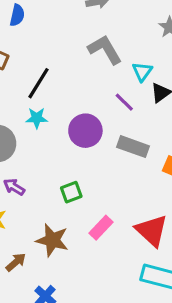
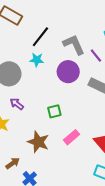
gray L-shape: (105, 50) -> (74, 45), moved
brown arrow: (16, 262) -> (13, 163), moved

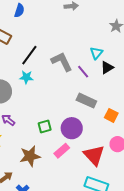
purple circle: (68, 72) -> (72, 128), moved
brown star: (38, 142) -> (30, 156), turned -30

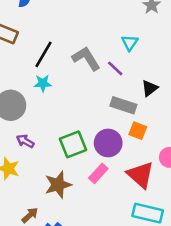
black triangle: (107, 68) -> (150, 88), moved
orange square: (111, 115) -> (138, 131), moved
green square: (45, 126) -> (73, 144), size x1.5

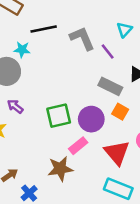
black line: (44, 54) -> (44, 29), turned 40
cyan star: (43, 83) -> (22, 50), moved
brown star: (58, 185) -> (60, 169), moved

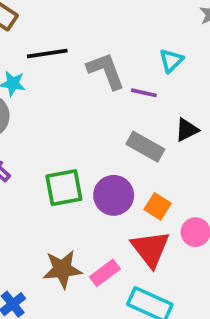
purple line: (108, 51) -> (144, 93), turned -42
orange square: (120, 112) -> (158, 206), moved
pink rectangle: (78, 146) -> (105, 273), moved

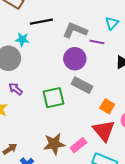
gray L-shape: (106, 71) -> (75, 30), turned -45
gray rectangle: (145, 147) -> (82, 85), moved
purple circle: (114, 195) -> (75, 59), moved

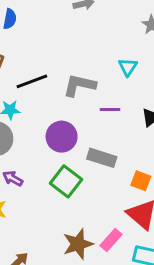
purple line: (97, 42) -> (110, 110), moved
purple circle: (75, 59) -> (62, 137), moved
green square: (53, 98) -> (66, 181), turned -30

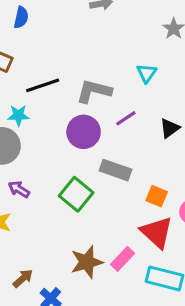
purple line: (110, 110) -> (126, 118), turned -36
purple circle: (62, 137) -> (84, 132), moved

